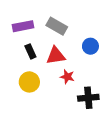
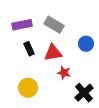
yellow circle: (29, 82) -> (28, 88), moved
black cross: (88, 98) -> (84, 93), turned -36

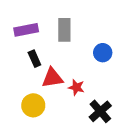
gray rectangle: (54, 25) -> (64, 30), turned 60
red triangle: (53, 53) -> (52, 78), moved

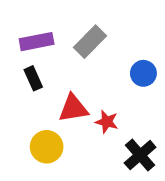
gray rectangle: (64, 30) -> (90, 42), turned 45
black rectangle: (34, 59) -> (33, 78), moved

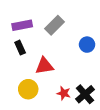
red star: (107, 122) -> (64, 93), moved

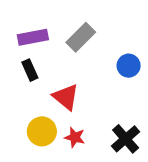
red triangle: (44, 66) -> (66, 97), turned 48
red star: (64, 93) -> (75, 137), moved

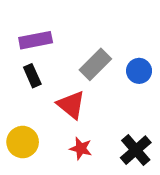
gray rectangle: (81, 37) -> (95, 64), moved
yellow circle: (42, 131) -> (23, 142), moved

